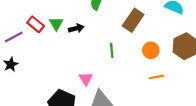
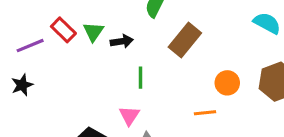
brown rectangle: (133, 20) -> (185, 40), moved
green line: (112, 50) -> (140, 78), moved
orange line: (156, 77) -> (205, 113), moved

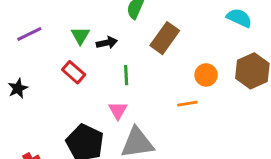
red rectangle: (63, 30) -> (74, 72), moved
purple line: (30, 46) -> (29, 34), moved

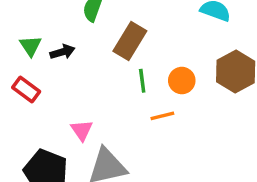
green line: (126, 75) -> (142, 81), moved

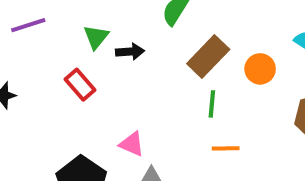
orange circle: (182, 81) -> (260, 69), moved
pink triangle: (82, 130) -> (132, 144), turned -45

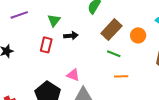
black arrow: (130, 52) -> (71, 36), moved
red rectangle: (80, 85) -> (46, 45), turned 56
green line: (212, 104) -> (114, 54), turned -72

